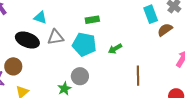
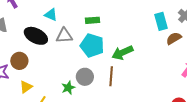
green rectangle: (92, 20) -> (92, 20), moved
green arrow: (115, 49) -> (122, 53), size x1.5
brown line: (138, 76) -> (111, 76), moved

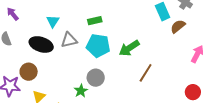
cyan triangle: (51, 15) -> (53, 21), turned 48
brown line: (111, 76) -> (146, 73), moved, turned 36

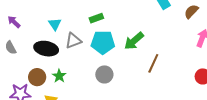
brown semicircle: (178, 26) -> (191, 11), moved
green star: (81, 91) -> (59, 76), moved

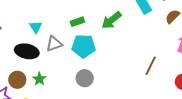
green arrow: (134, 41) -> (111, 20), moved
brown line: (153, 63) -> (151, 66), moved

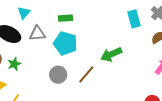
green arrow: (111, 20) -> (111, 54), moved
brown line: (151, 66) -> (86, 74), moved

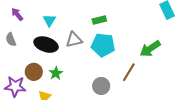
cyan triangle: (24, 13) -> (49, 20), moved
gray circle: (58, 75) -> (101, 86), moved

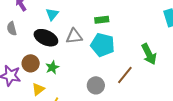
green arrow: (150, 49) -> (149, 54), turned -90

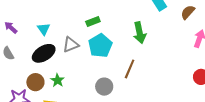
black ellipse: (46, 38) -> (44, 53), turned -40
cyan pentagon: (103, 45) -> (100, 46), turned -30
green arrow: (149, 54) -> (140, 33), moved, turned 30

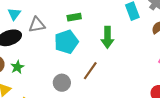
green rectangle: (93, 21) -> (74, 17), moved
gray triangle: (71, 45) -> (37, 25), moved

